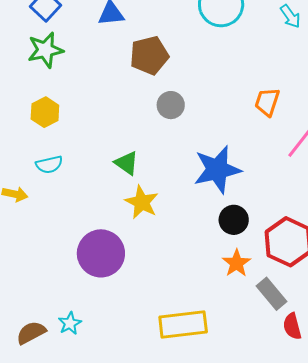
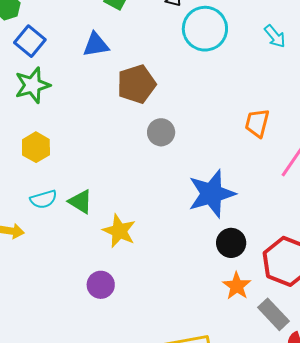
green triangle: (126, 163) -> (80, 202), moved
yellow star: (142, 202) -> (119, 231), moved
purple circle: (101, 253) -> (101, 285), size x0.6

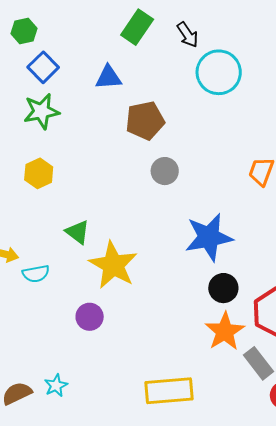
cyan semicircle: (43, 199) -> (36, 274), moved
yellow star: (119, 231) -> (113, 265), size x1.4
orange star: (237, 286) -> (225, 331), size x1.4

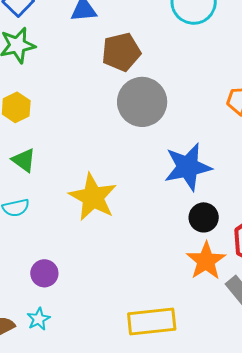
gray circle: (165, 171) -> (142, 102), size x1.8
green triangle: (78, 232) -> (24, 160), moved
purple circle: (90, 317) -> (44, 273), moved

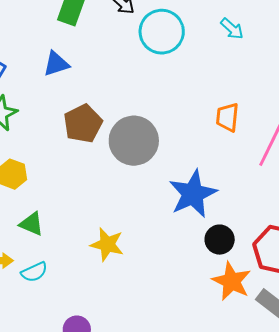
brown pentagon: (121, 52) -> (83, 124), moved
yellow star: (93, 197) -> (107, 244), size x0.7

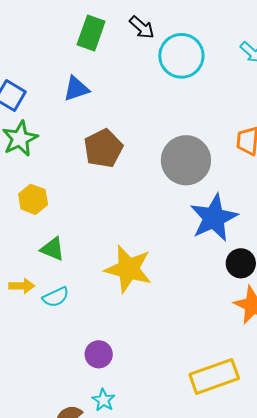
gray circle: (134, 141) -> (186, 160), moved
yellow star: (107, 244) -> (128, 269), size x1.4

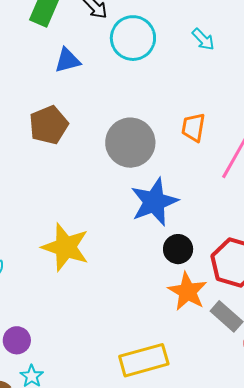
blue triangle: (76, 89) -> (68, 60), moved
purple circle: (99, 354) -> (17, 340), moved

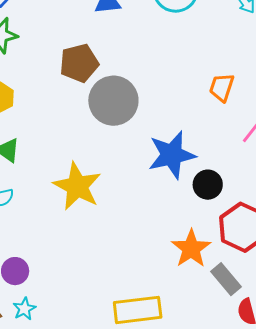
gray circle: (130, 143) -> (113, 101), moved
black circle: (178, 249) -> (208, 185), moved

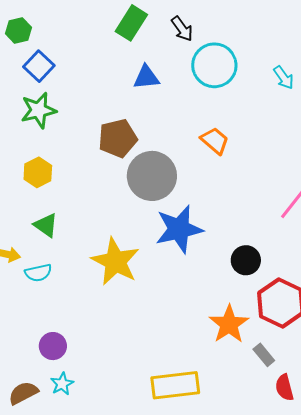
orange trapezoid: (222, 87) -> (215, 141), moved, turned 112
blue star: (172, 155) -> (179, 229), moved
gray rectangle: (226, 279) -> (264, 355), size x0.7

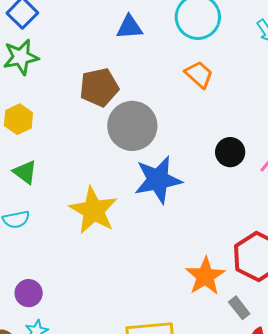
orange trapezoid: (215, 141) -> (199, 74), moved
black circle: (246, 260) -> (230, 152), moved

